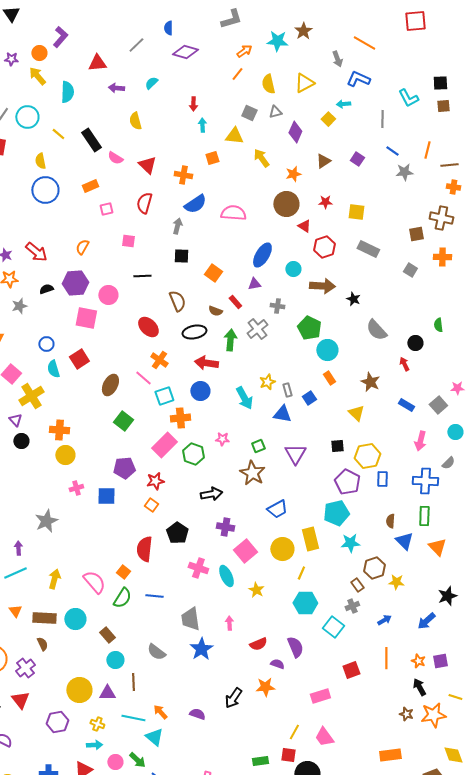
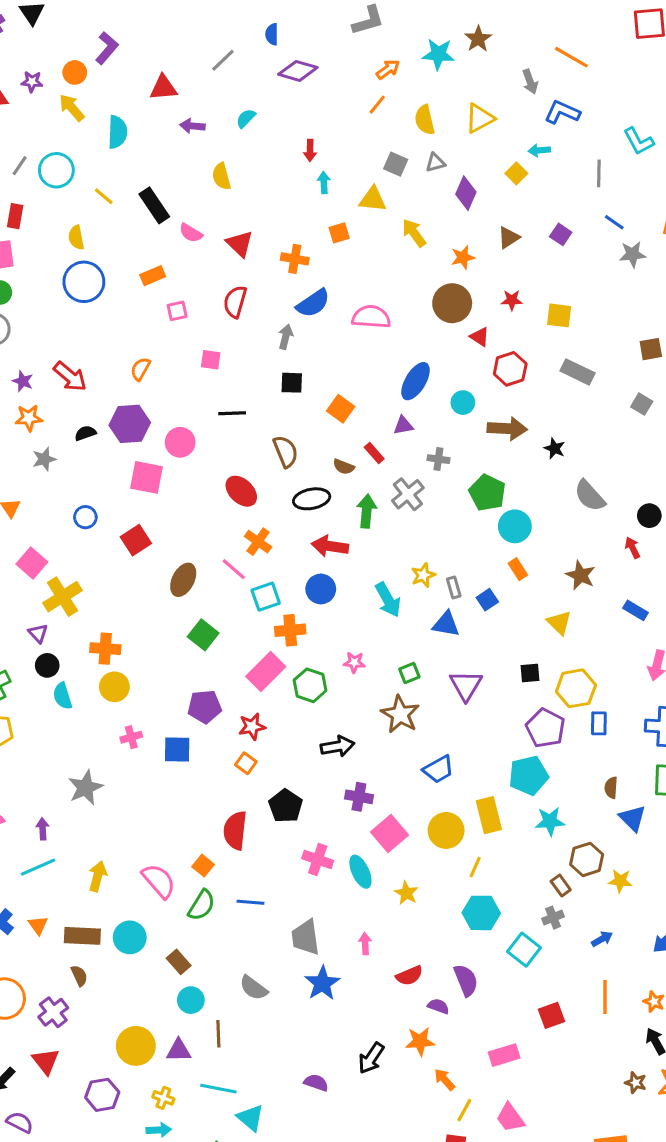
cyan semicircle: (53, 369) -> (62, 696), moved
orange arrow: (160, 712) -> (445, 1080), moved

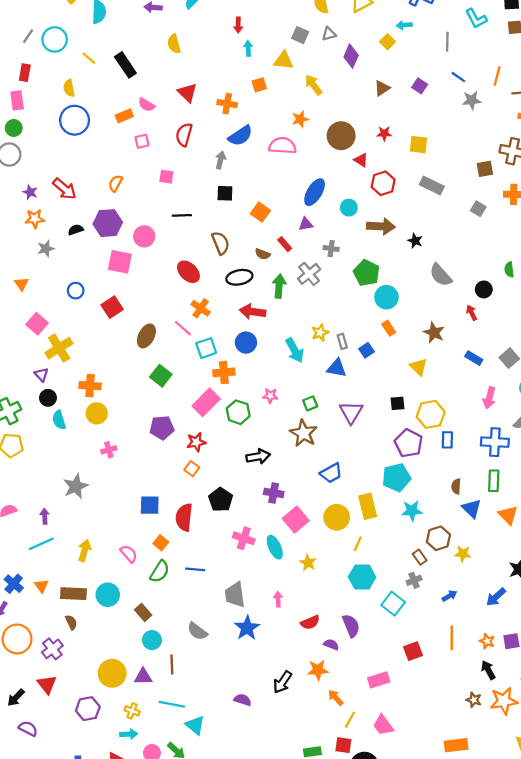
pink semicircle: (191, 233) -> (146, 105), moved
orange star: (463, 257) -> (300, 119), moved
blue square: (177, 749) -> (150, 505), moved
pink semicircle: (159, 881) -> (129, 554), size x0.7

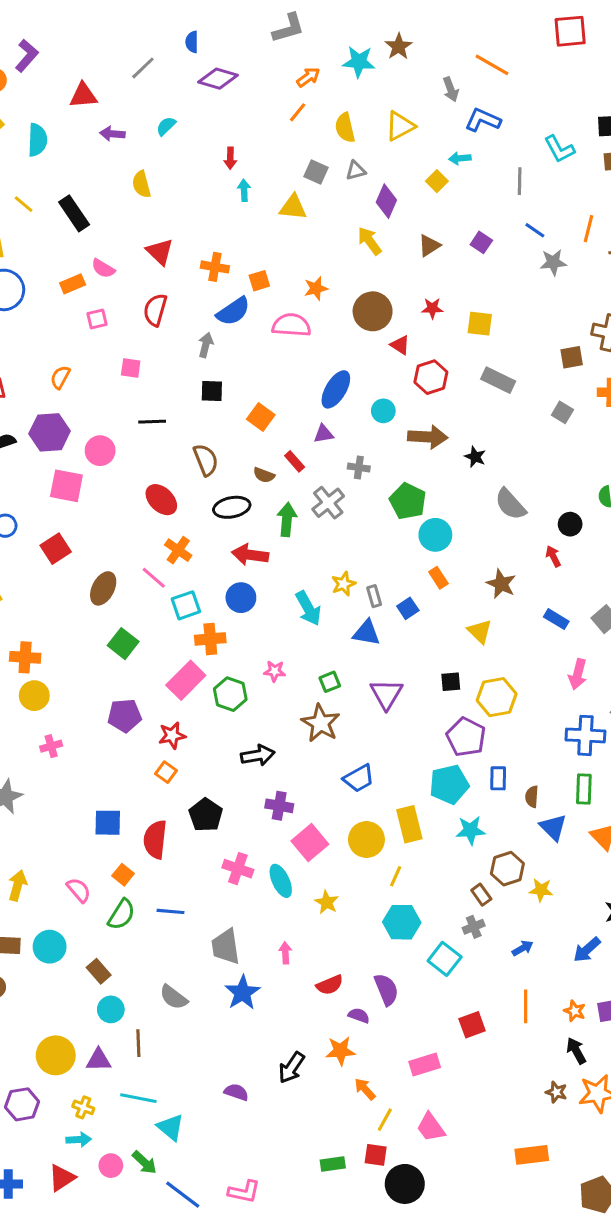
orange square: (259, 85) -> (259, 281), moved
yellow arrow: (313, 85) -> (370, 241), moved
blue rectangle: (447, 440) -> (498, 778), moved

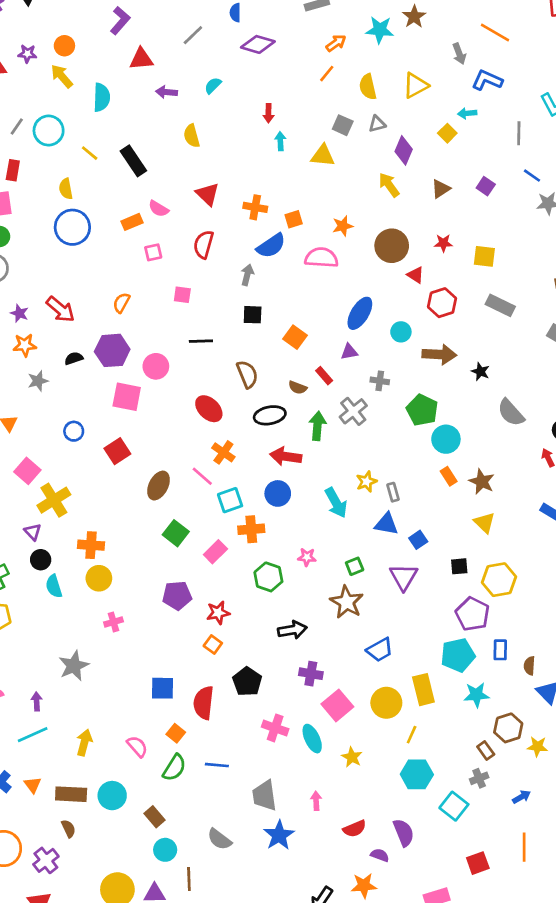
purple L-shape: (27, 56) -> (120, 21), moved
brown star: (501, 584) -> (482, 482), moved
blue square: (408, 608) -> (418, 540), moved
pink rectangle: (186, 680) -> (215, 552), moved, size x0.7

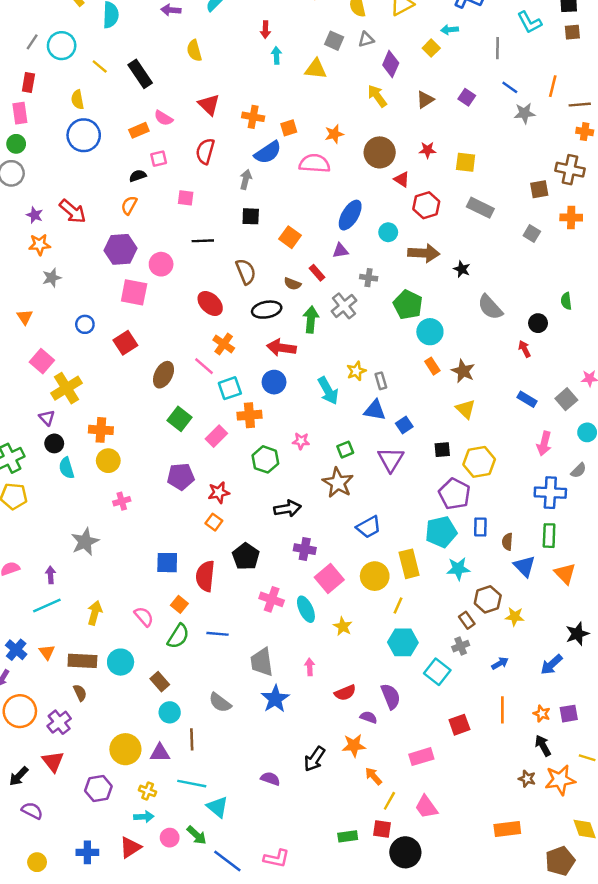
black semicircle: (74, 358) -> (138, 176), moved

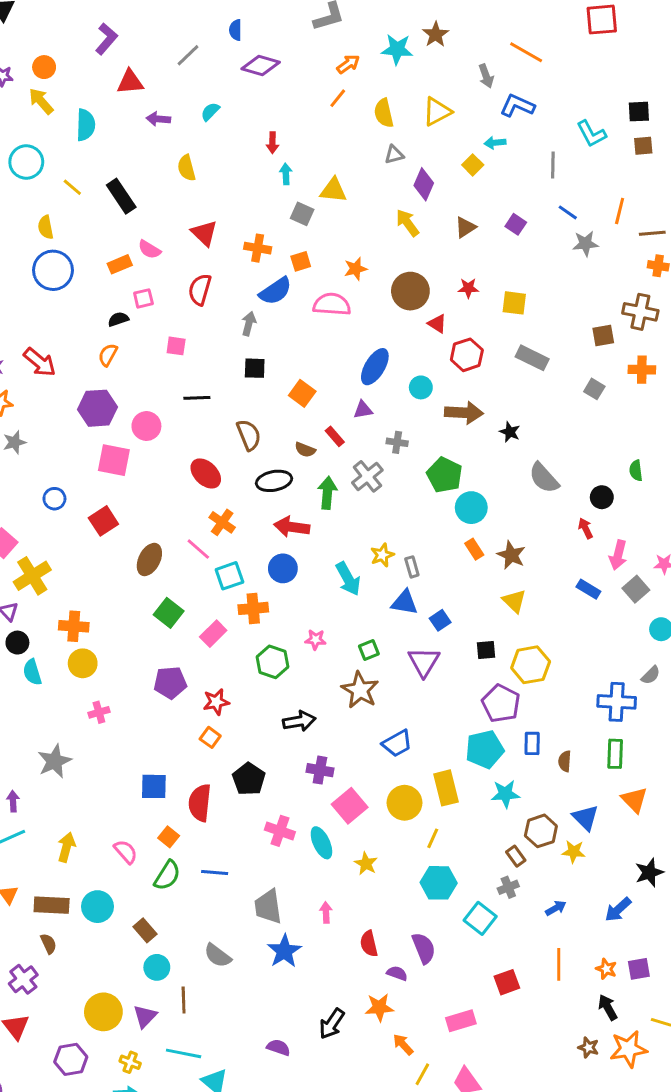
gray square: (334, 41) -> (302, 214), moved
pink arrow: (544, 443) -> (618, 555), moved
blue triangle: (525, 566) -> (585, 818), moved
red semicircle: (345, 693) -> (369, 944), turned 100
purple triangle: (160, 753) -> (145, 1016), turned -45

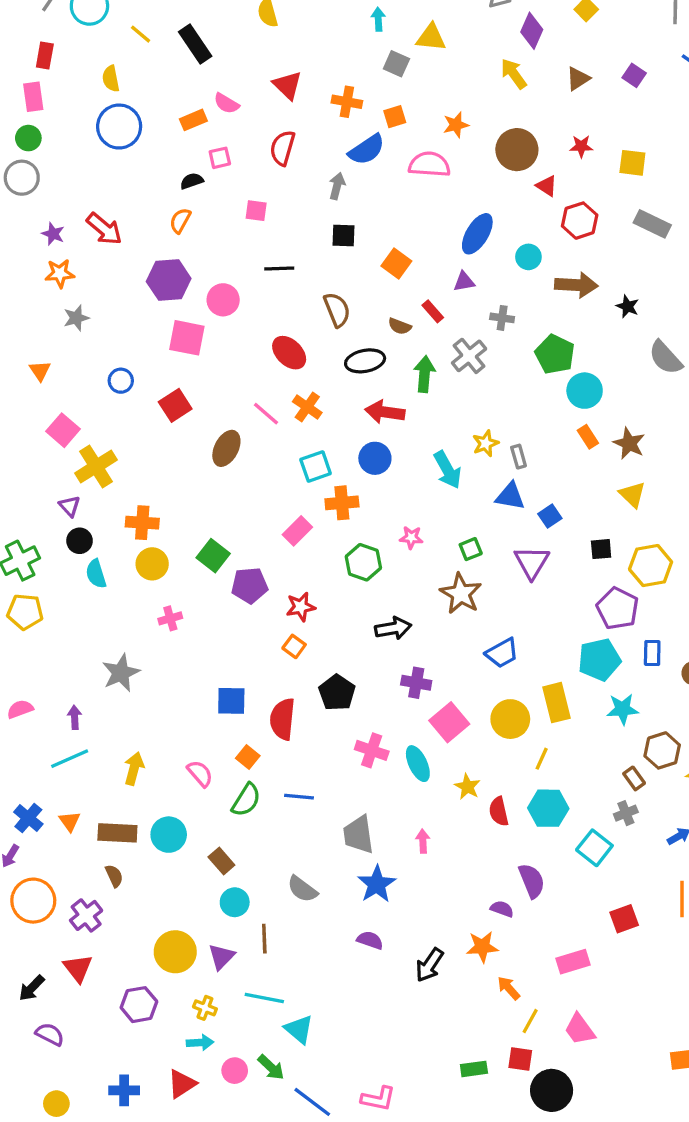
pink line: (198, 549) -> (266, 414), moved
green square: (169, 613) -> (213, 556), moved
red semicircle: (369, 944) -> (499, 811), moved
purple semicircle: (278, 1047) -> (370, 940), moved

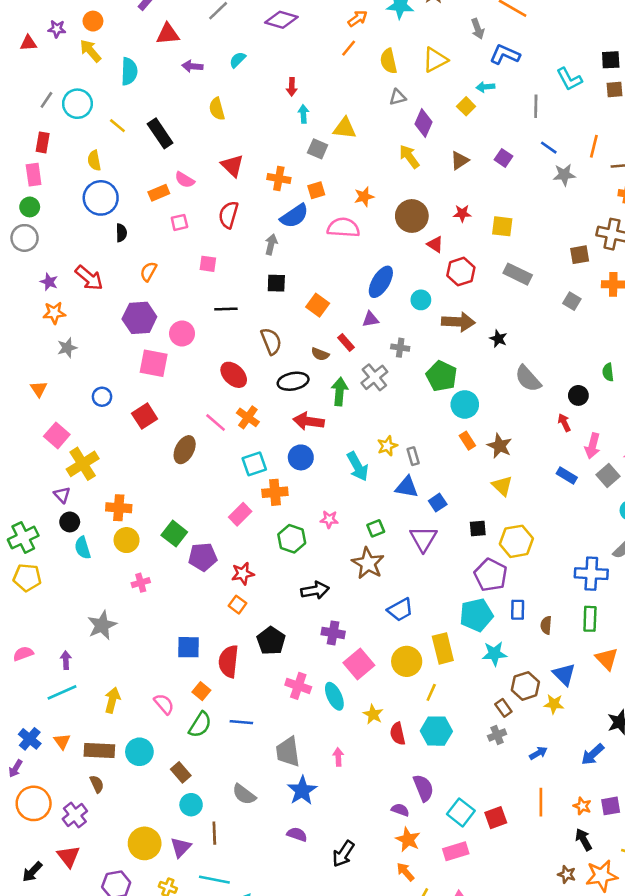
black semicircle: (192, 181) -> (121, 233), moved, turned 108
cyan square: (594, 848) -> (461, 812), moved
orange star: (482, 947) -> (408, 840), moved, turned 30

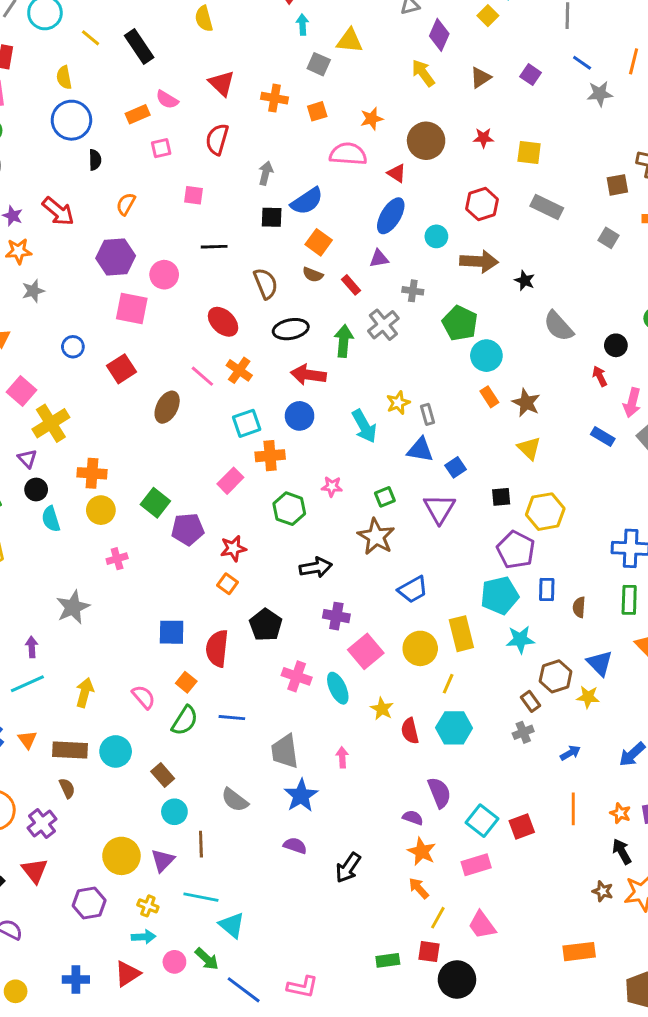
blue semicircle: (294, 216) -> (307, 201), moved
red triangle: (435, 244) -> (397, 173), moved
brown semicircle: (320, 354) -> (313, 275), moved

